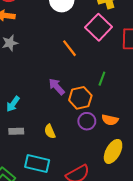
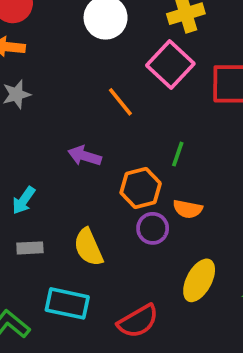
purple arrow: (57, 87) -> (85, 156), moved, turned -30
orange semicircle: (110, 120) -> (188, 209), moved
yellow semicircle: (50, 131) -> (88, 247), size x1.5

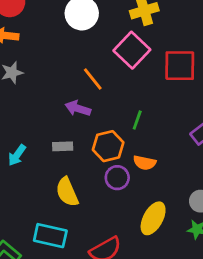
purple arrow: (85, 156) -> (78, 108), moved
gray rectangle: (30, 248) -> (63, 146), moved

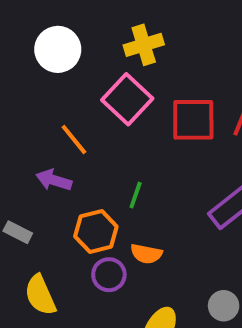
gray rectangle: (63, 146) -> (18, 232), moved, turned 30

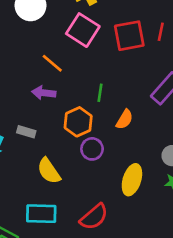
orange semicircle: (146, 254) -> (125, 119), moved, turned -60

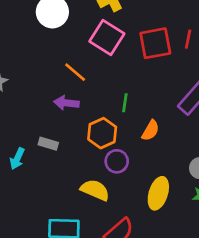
yellow semicircle: (49, 171) -> (95, 190), moved, turned 148

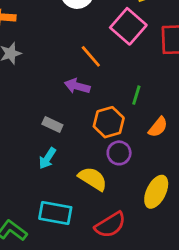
cyan arrow: (17, 159) -> (47, 158), moved

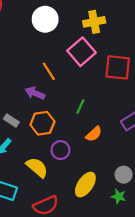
orange hexagon: (109, 122) -> (42, 123), moved

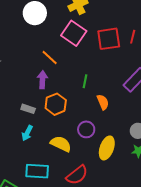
purple arrow: (35, 93) -> (42, 80), turned 84
orange semicircle: (94, 134) -> (103, 102), turned -56
purple circle: (60, 150) -> (86, 129), moved

